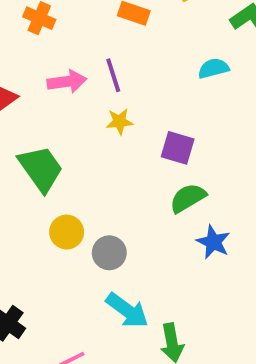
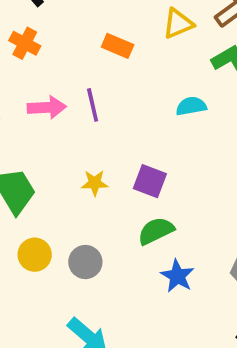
yellow star: (119, 121) -> (95, 183), moved
gray circle: (109, 253) -> (85, 262), moved

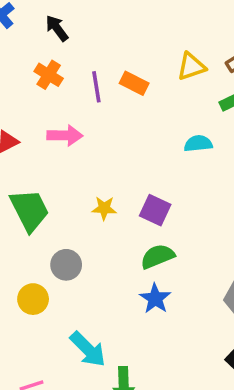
purple line: (93, 105) -> (96, 87), moved
yellow circle: (35, 255) -> (33, 299), moved
gray circle: (85, 262) -> (66, 265), moved
blue star: (177, 276) -> (155, 299), moved

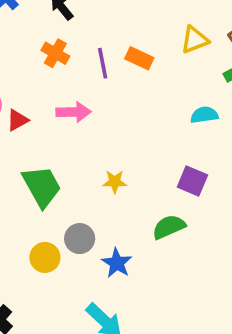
purple square: (155, 210) -> (192, 181), moved
yellow circle: (33, 299) -> (45, 257), moved
blue star: (155, 299) -> (117, 263), moved

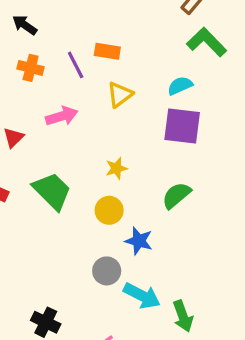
yellow triangle: (195, 40) -> (120, 95), moved
purple square: (192, 181) -> (182, 126), moved, size x1.4
gray circle: (80, 239) -> (107, 271), moved
yellow circle: (45, 257) -> (109, 210), moved

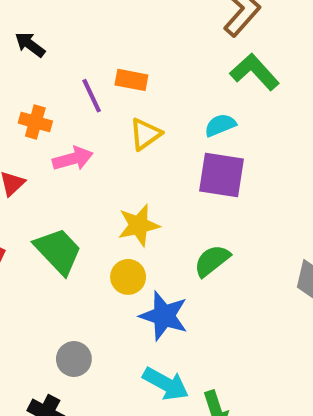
orange cross: (31, 68) -> (35, 122), moved
yellow star: (116, 168) -> (139, 225), size x1.5
blue star: (139, 241) -> (164, 316), size x1.4
gray circle: (107, 271) -> (74, 359), moved

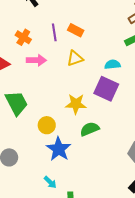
yellow star: (139, 225) -> (76, 104), moved
cyan arrow: (166, 384) -> (50, 182), size x0.6

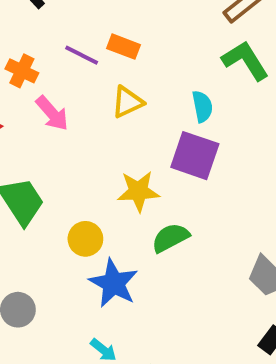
purple line: (54, 32) -> (82, 55), turned -48
pink arrow: (36, 60) -> (52, 113), turned 54
cyan semicircle: (112, 64) -> (202, 106), turned 91

